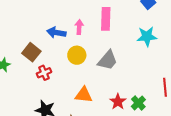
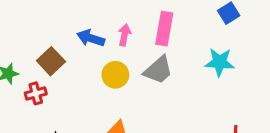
gray trapezoid: (108, 60) -> (158, 70), moved
red cross: (44, 73) -> (36, 93), moved

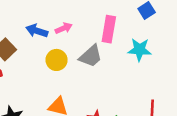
pink rectangle: (164, 29) -> (109, 29), moved
pink arrow: (124, 35) -> (64, 28), turned 56

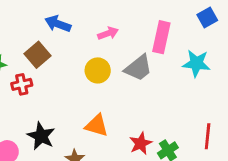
blue arrow: (37, 31) -> (58, 24), moved

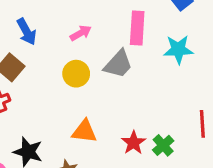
blue arrow: (58, 24) -> (27, 32), turned -130

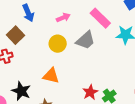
pink rectangle: (137, 28) -> (100, 18), turned -55
orange triangle: (84, 131) -> (51, 76), moved

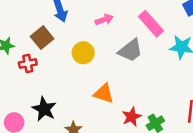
yellow circle: (58, 44) -> (83, 53), moved
orange triangle: (51, 76) -> (104, 93), moved

